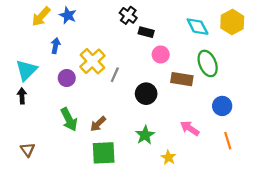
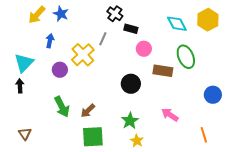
gray line: (115, 75) -> (103, 39), moved
blue circle: (222, 106) -> (213, 95), moved
orange line: (228, 141) -> (204, 135), moved
yellow star: (168, 157) -> (137, 141), moved

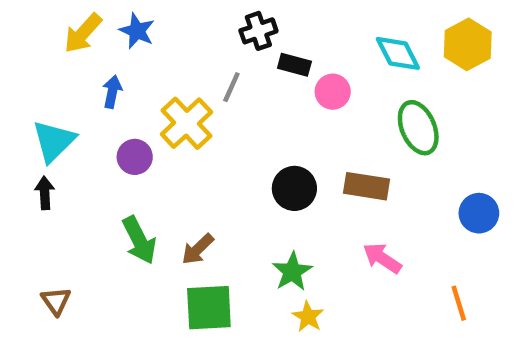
black cross: (115, 14) -> (258, 31), turned 35
pink circle: (144, 49) -> (333, 92), moved
brown rectangle: (163, 71) -> (366, 186), moved

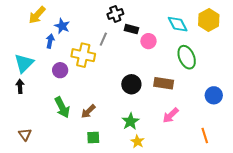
blue star: (137, 31) -> (62, 26), moved
yellow cross: (186, 123) -> (83, 55), turned -35
pink arrow: (382, 258) -> (171, 115), turned -78
green square: (209, 308) -> (93, 137), size x0.6

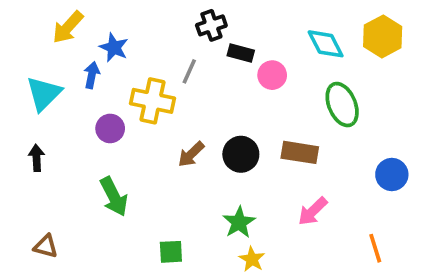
cyan triangle: (24, 63) -> (44, 93), moved
brown arrow: (88, 111) -> (191, 154), moved
brown triangle: (25, 134) -> (46, 246), turned -40

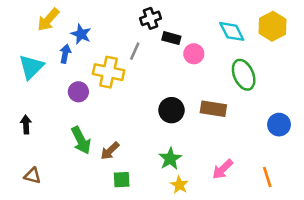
brown arrow: (191, 154) -> (110, 151), moved
black arrow: (37, 158) -> (26, 125), moved
pink arrow: (313, 211) -> (223, 169), moved

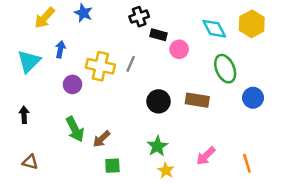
blue star: (81, 34) -> (83, 13), moved
gray line: (135, 51) -> (131, 64), moved
blue circle: (279, 125) -> (253, 98), moved

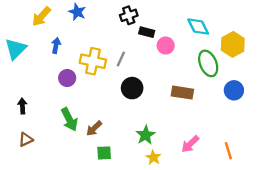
yellow hexagon: (252, 24) -> (233, 44), moved
cyan triangle: (29, 61) -> (16, 49), moved
black circle: (159, 101) -> (132, 88), moved
brown triangle: (30, 162) -> (26, 140), moved, turned -40

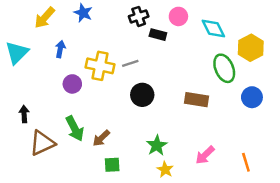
pink circle: (166, 46) -> (178, 16), moved
gray line: (121, 59) -> (130, 63), turned 48
brown triangle: (26, 140) -> (42, 143), moved, size x1.6

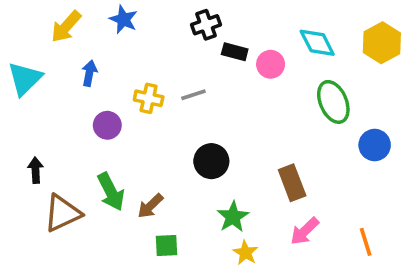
pink circle: (178, 16) -> (271, 64), moved
yellow hexagon: (251, 48) -> (382, 43), moved
yellow cross: (100, 66) -> (149, 98), size x0.7
black circle: (142, 95) -> (211, 161), moved
brown rectangle: (196, 100) -> (292, 183), moved, turned 60

